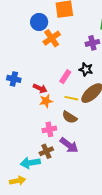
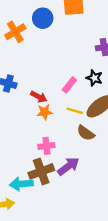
orange cross: (52, 38) -> (15, 32), moved
brown semicircle: (70, 117) -> (86, 133), moved
purple arrow: (69, 145) -> (68, 166), turned -78
brown cross: (46, 151) -> (41, 171), size x1.5

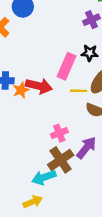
pink rectangle: (69, 85) -> (66, 66), size x1.5
red arrow: (39, 97) -> (39, 86), size x1.5
orange star: (45, 112) -> (21, 90), moved

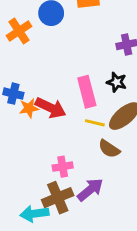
pink rectangle: (66, 66) -> (87, 92), turned -50

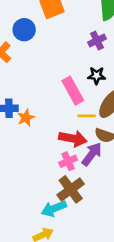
red arrow: (51, 108) -> (73, 139), moved
purple arrow: (90, 190) -> (92, 154), moved

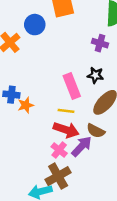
purple cross: (97, 40) -> (100, 43), turned 35
yellow line: (87, 116) -> (66, 111), moved
pink cross: (68, 161) -> (59, 150), turned -35

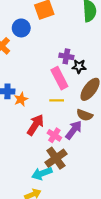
purple cross: (100, 43) -> (66, 56), moved
red arrow: (66, 130) -> (35, 125), moved, turned -70

